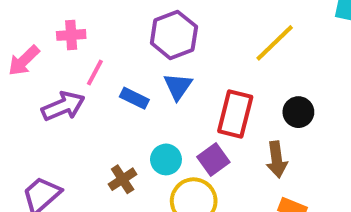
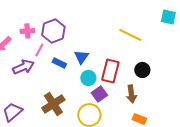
purple hexagon: (174, 35) -> (53, 31), moved
yellow line: (275, 43) -> (130, 35), turned 70
cyan circle: (166, 159) -> (88, 78), moved
brown cross: (123, 179) -> (53, 104), size x1.6

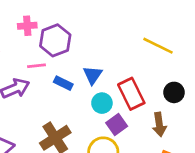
pink cross: (27, 31) -> (27, 26), moved
pink line: (39, 50) -> (37, 66), turned 56
red rectangle: (110, 71) -> (131, 94), turned -40

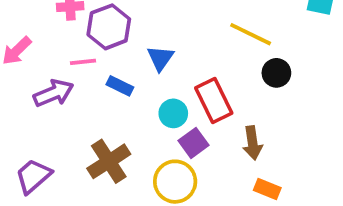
blue triangle: (93, 75) -> (160, 58), moved
black circle: (174, 92) -> (276, 73), moved

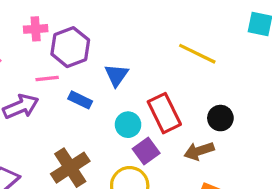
black circle: (276, 73) -> (220, 118), moved
brown arrow: (252, 143) -> (199, 151), turned 80

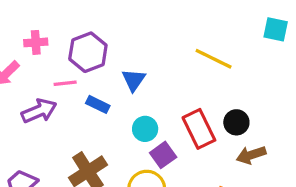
pink cross: (36, 29) -> (36, 42), moved
red rectangle: (164, 113) -> (199, 129), moved
brown arrow: (199, 151) -> (251, 155), moved

